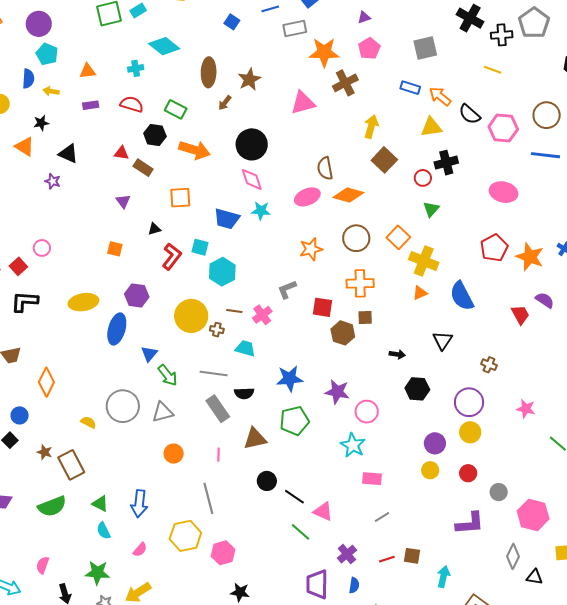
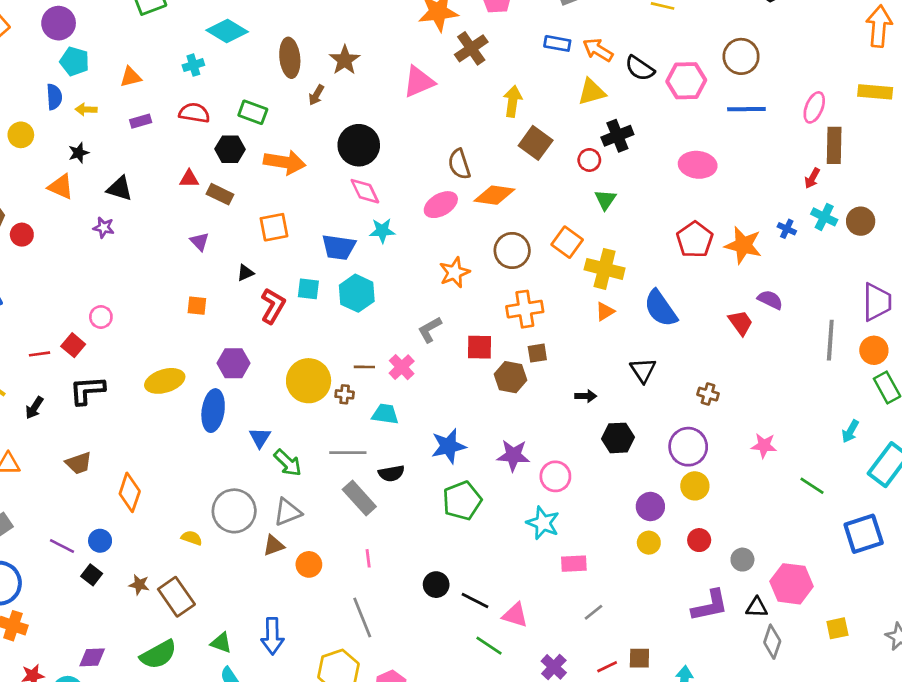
cyan hexagon: (222, 272) -> (357, 293), moved
brown triangle: (255, 439) -> (274, 545), moved, size x0.7
black triangle: (534, 577) -> (757, 607), moved

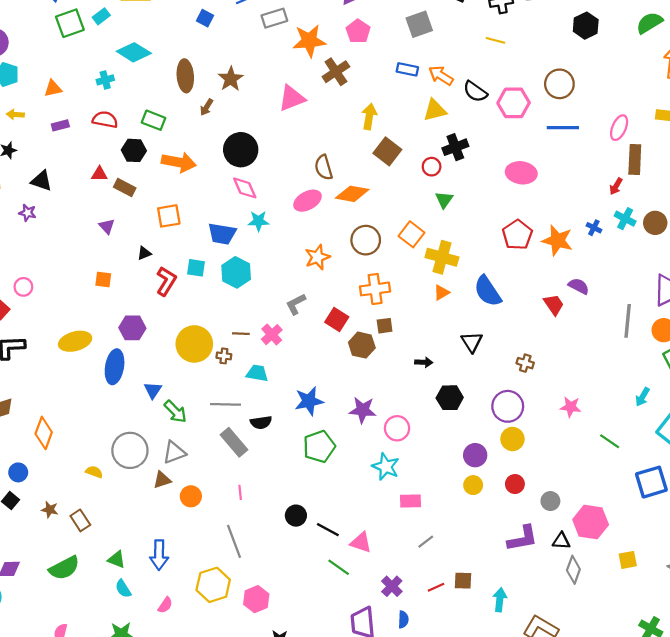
red square: (479, 347) -> (337, 320), turned 30
brown rectangle: (176, 597) -> (80, 520), size x0.7

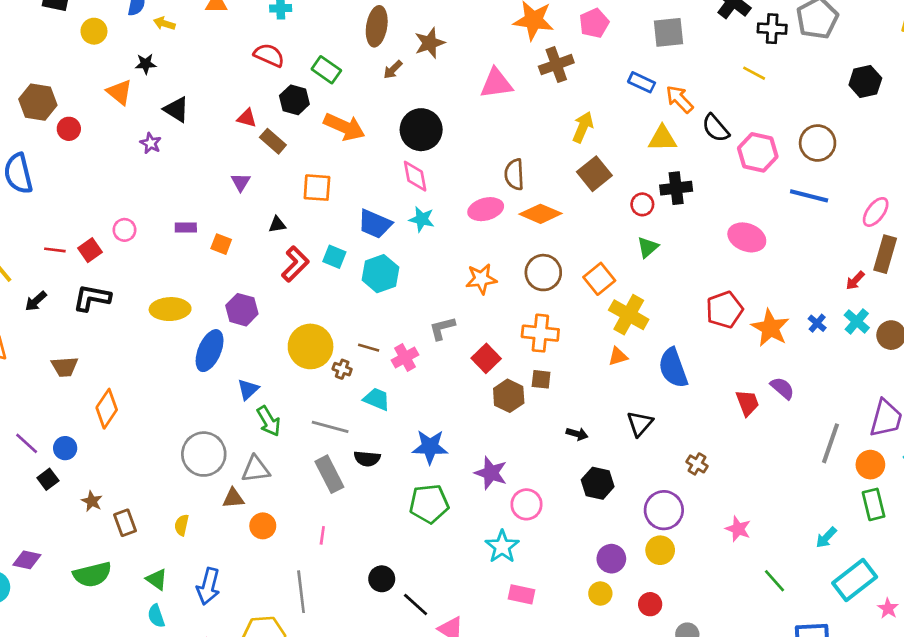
purple rectangle: (60, 125) -> (186, 228), moved
yellow semicircle: (94, 472) -> (182, 525), moved, turned -112

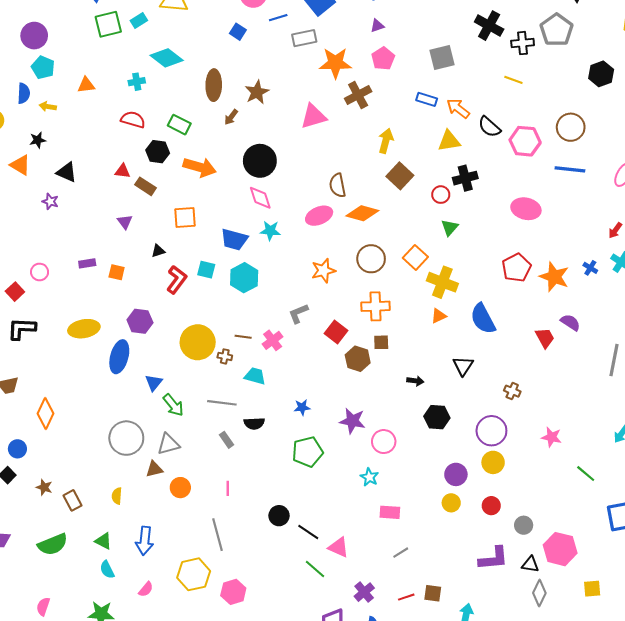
blue star: (430, 447) -> (302, 407), size x0.6
gray rectangle: (329, 474) -> (227, 440), size x0.6
cyan star: (502, 547) -> (369, 477), size x0.7

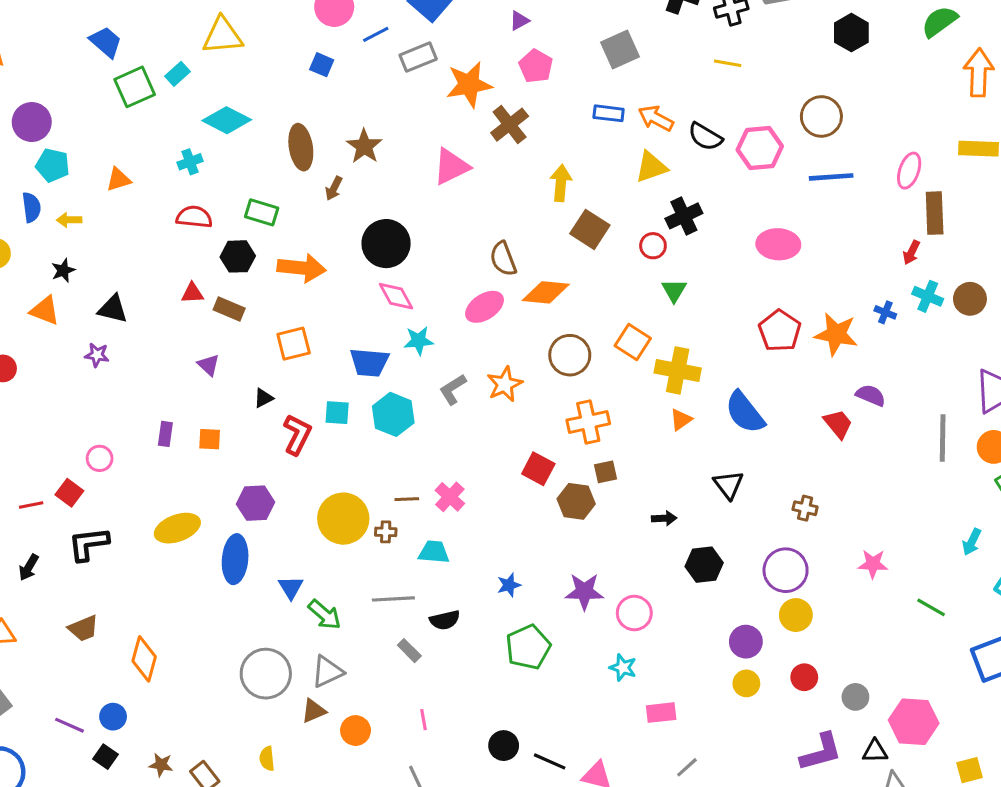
purple rectangle: (87, 263) -> (165, 434), turned -63
gray L-shape: (298, 313) -> (453, 389), moved

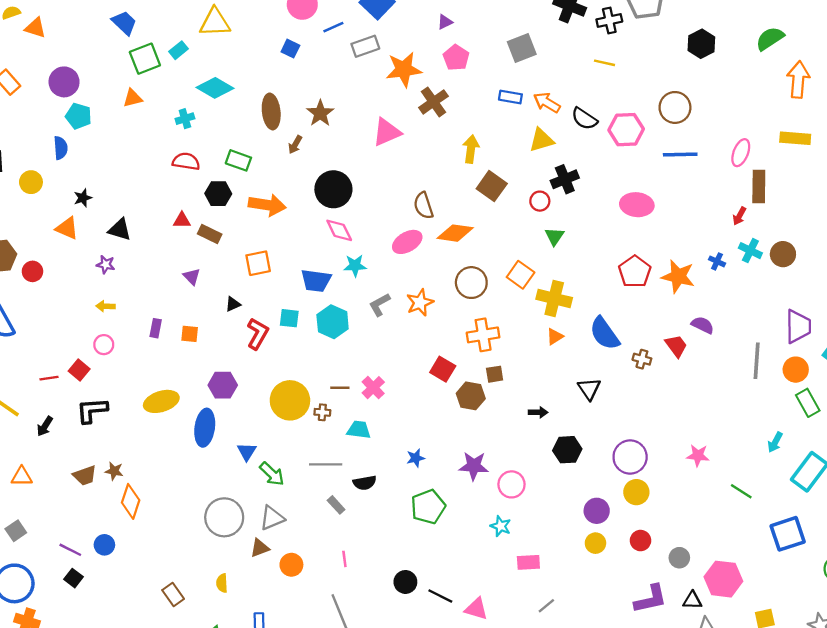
orange triangle: (118, 179) -> (133, 98), moved
yellow arrow: (69, 220) -> (105, 306), moved
brown cross: (805, 508) -> (642, 359), moved
black square: (105, 757) -> (73, 578), moved
brown star: (161, 765) -> (114, 471), moved

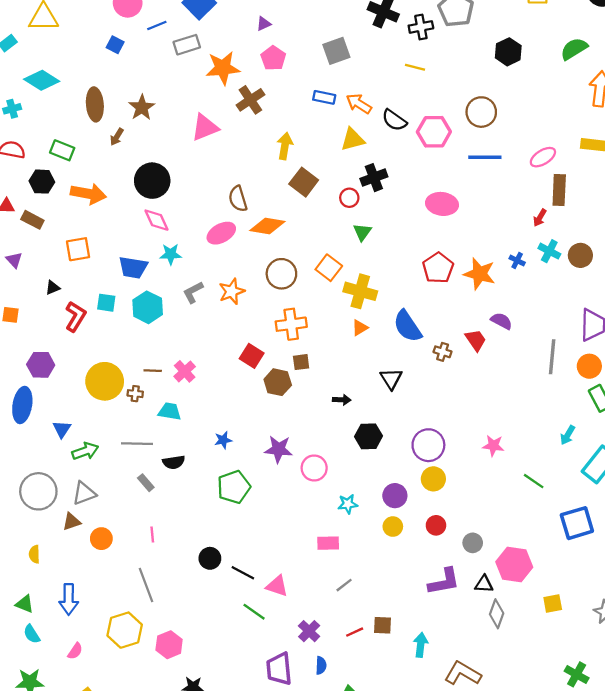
pink ellipse: (741, 153) -> (543, 157), turned 35
green arrow: (272, 474) -> (85, 451), turned -65
cyan star: (501, 526) -> (348, 504), moved, turned -30

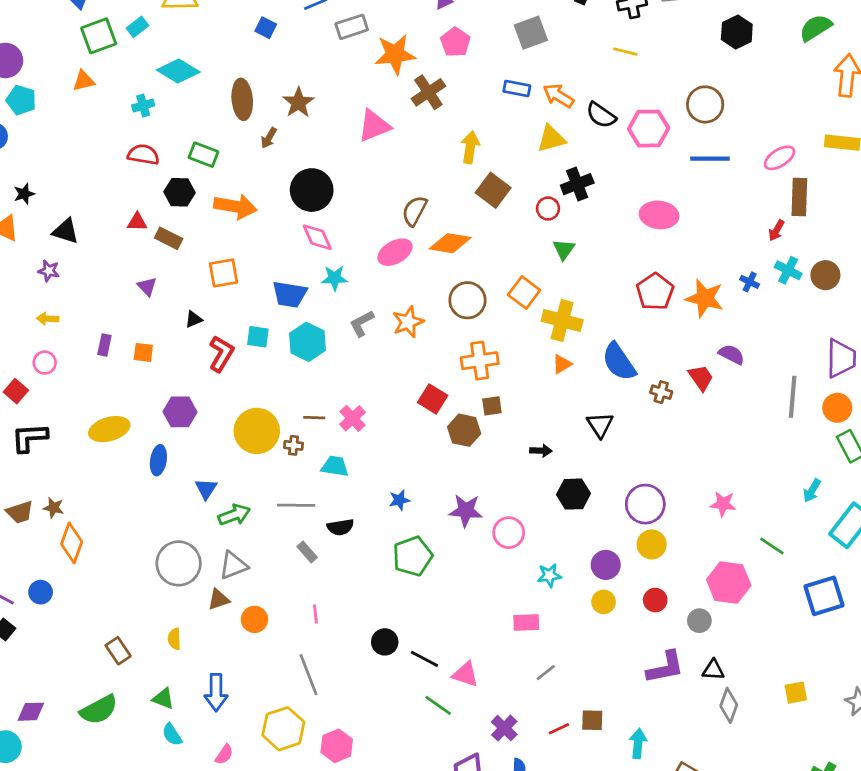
brown semicircle: (238, 199) -> (414, 211), turned 45
blue ellipse: (22, 405) -> (158, 460), size x0.7
pink hexagon: (514, 565) -> (729, 583), moved

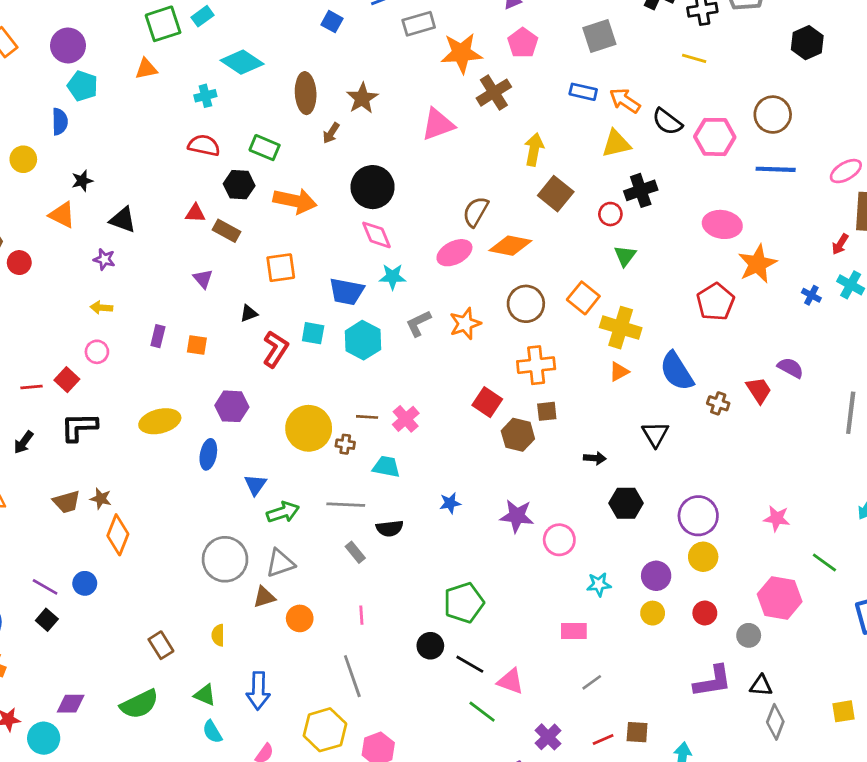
orange star: (705, 298) -> (757, 264), moved, turned 30
green pentagon: (413, 556) -> (464, 603), moved

